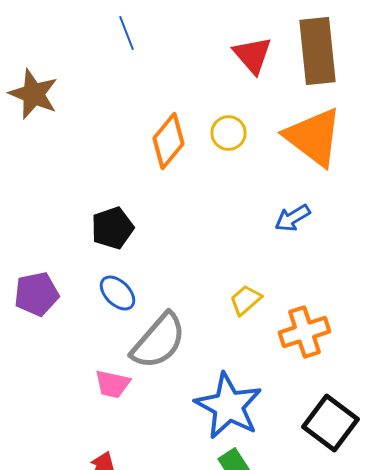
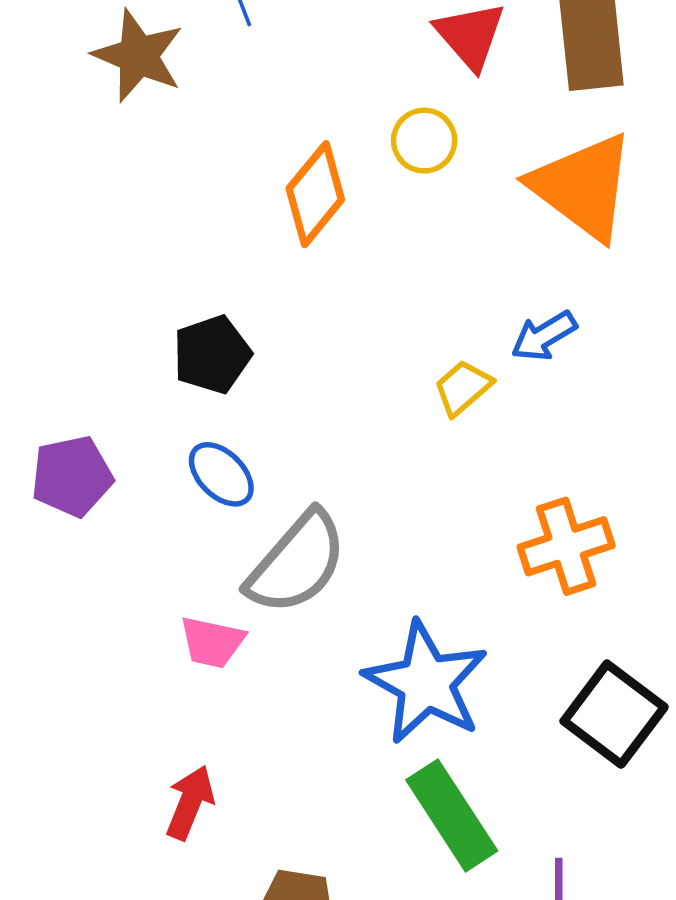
brown star: (34, 94) -> (138, 56), moved
yellow circle: (228, 133) -> (424, 141), moved
yellow trapezoid: (246, 300) -> (463, 388), moved

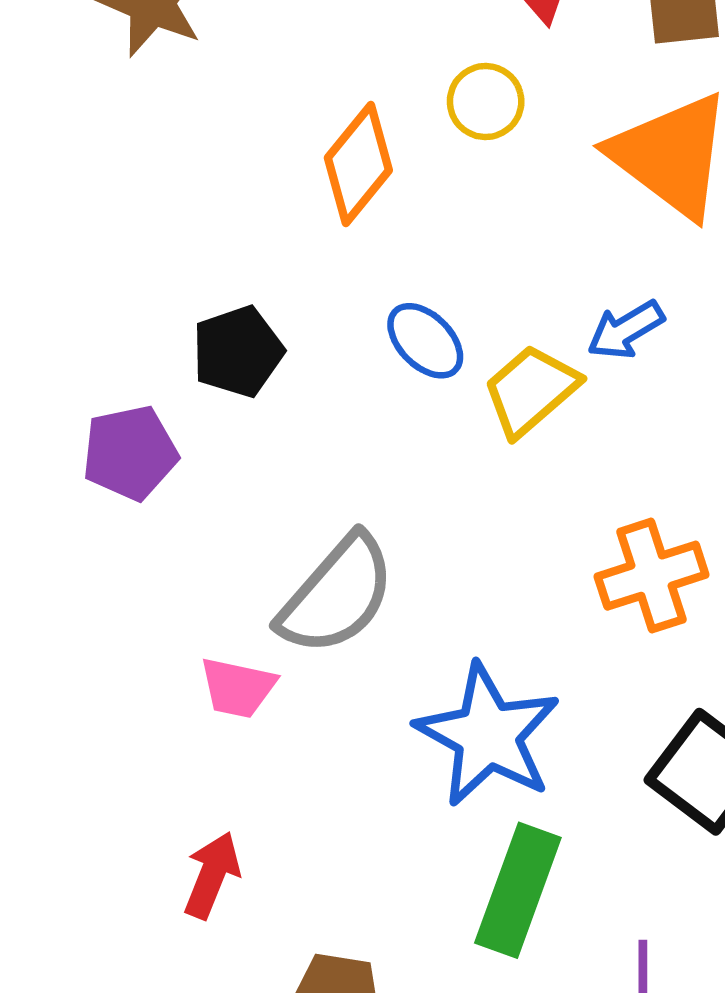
yellow trapezoid: (463, 388) -> (531, 390), size x1.4
blue ellipse: (221, 474) -> (425, 341), moved
purple pentagon: (72, 476) -> (130, 453), moved
green rectangle: (452, 815) -> (518, 890), turned 53

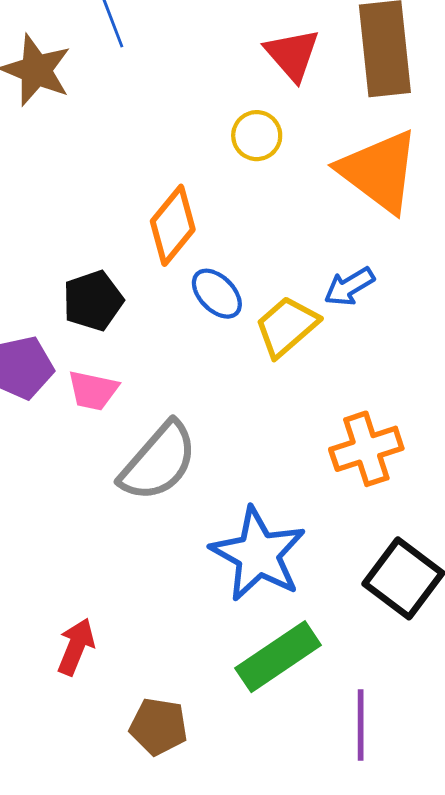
orange diamond: (358, 164) -> (173, 225), moved
pink trapezoid: (238, 688) -> (93, 390), moved
green rectangle: (518, 890) -> (278, 657), turned 36

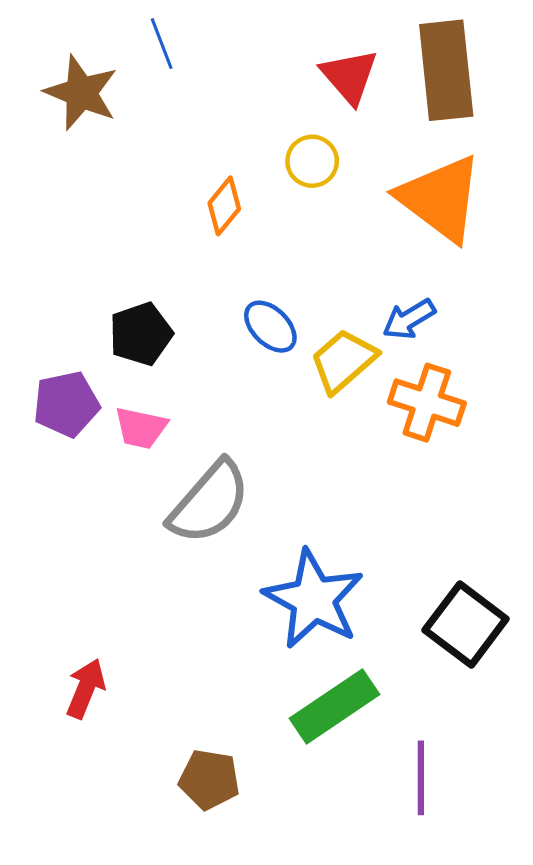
orange diamond: (173, 225) -> (224, 206), moved, size x0.7
orange cross: (366, 449) -> (427, 403), moved, turned 36
red arrow: (76, 647) -> (86, 689), moved

